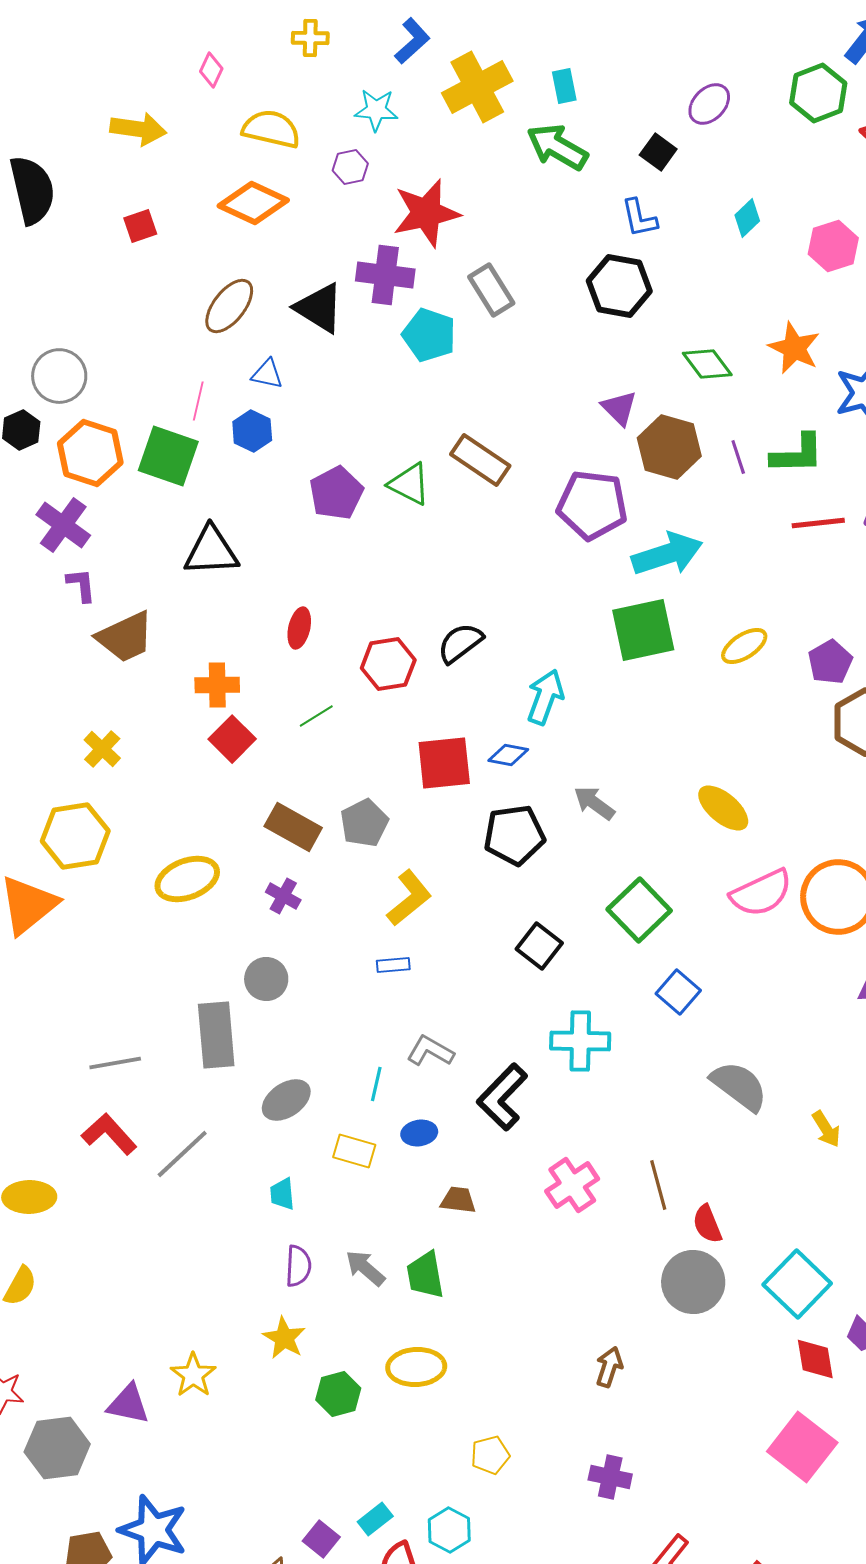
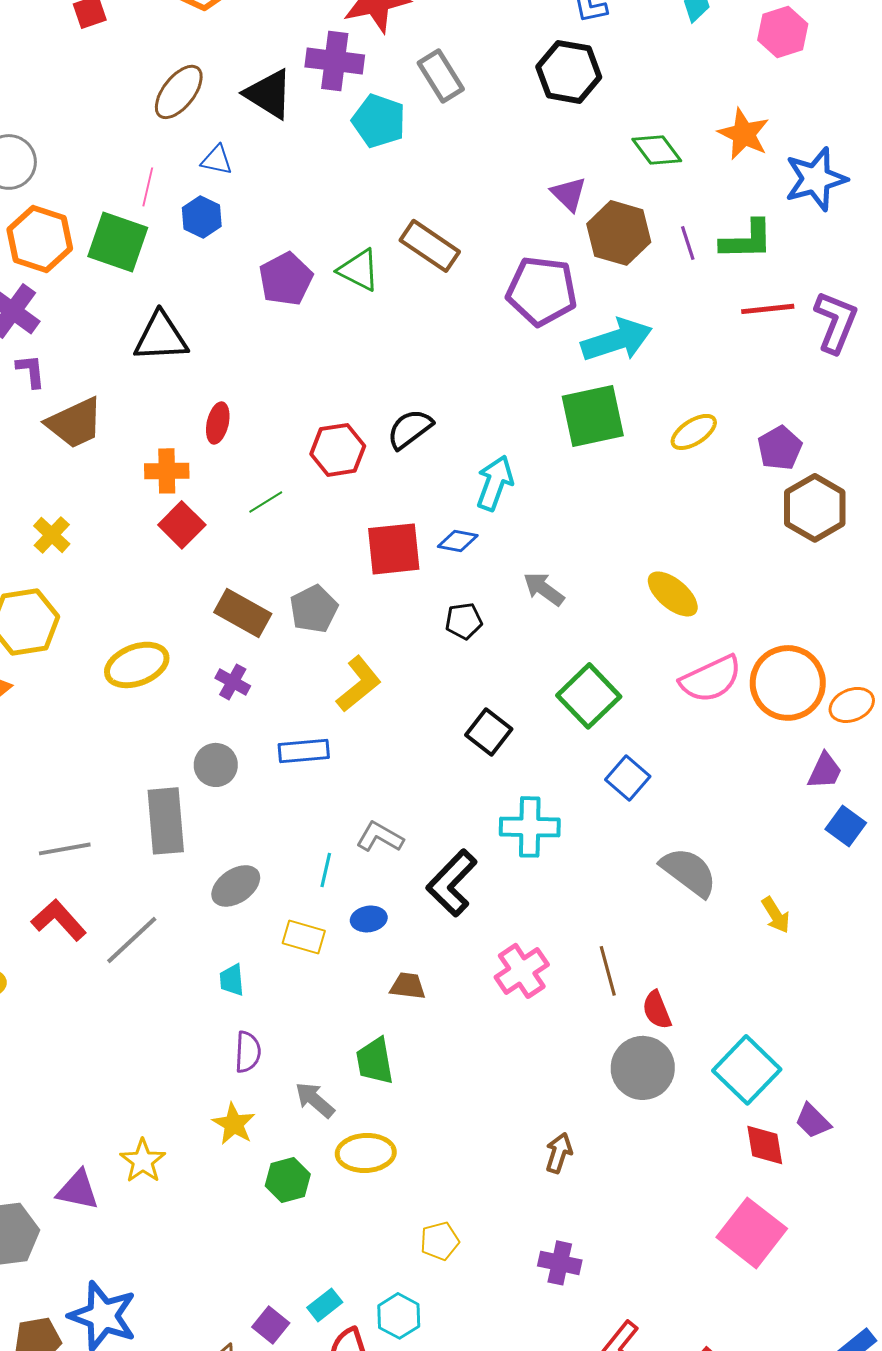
red ellipse: (299, 628) -> (218, 423), moved
black pentagon: (514, 835) -> (464, 621), size x0.6
blue rectangle: (393, 965) -> (304, 751), moved, size x1.5
gray arrow: (365, 1268) -> (315, 1100), moved

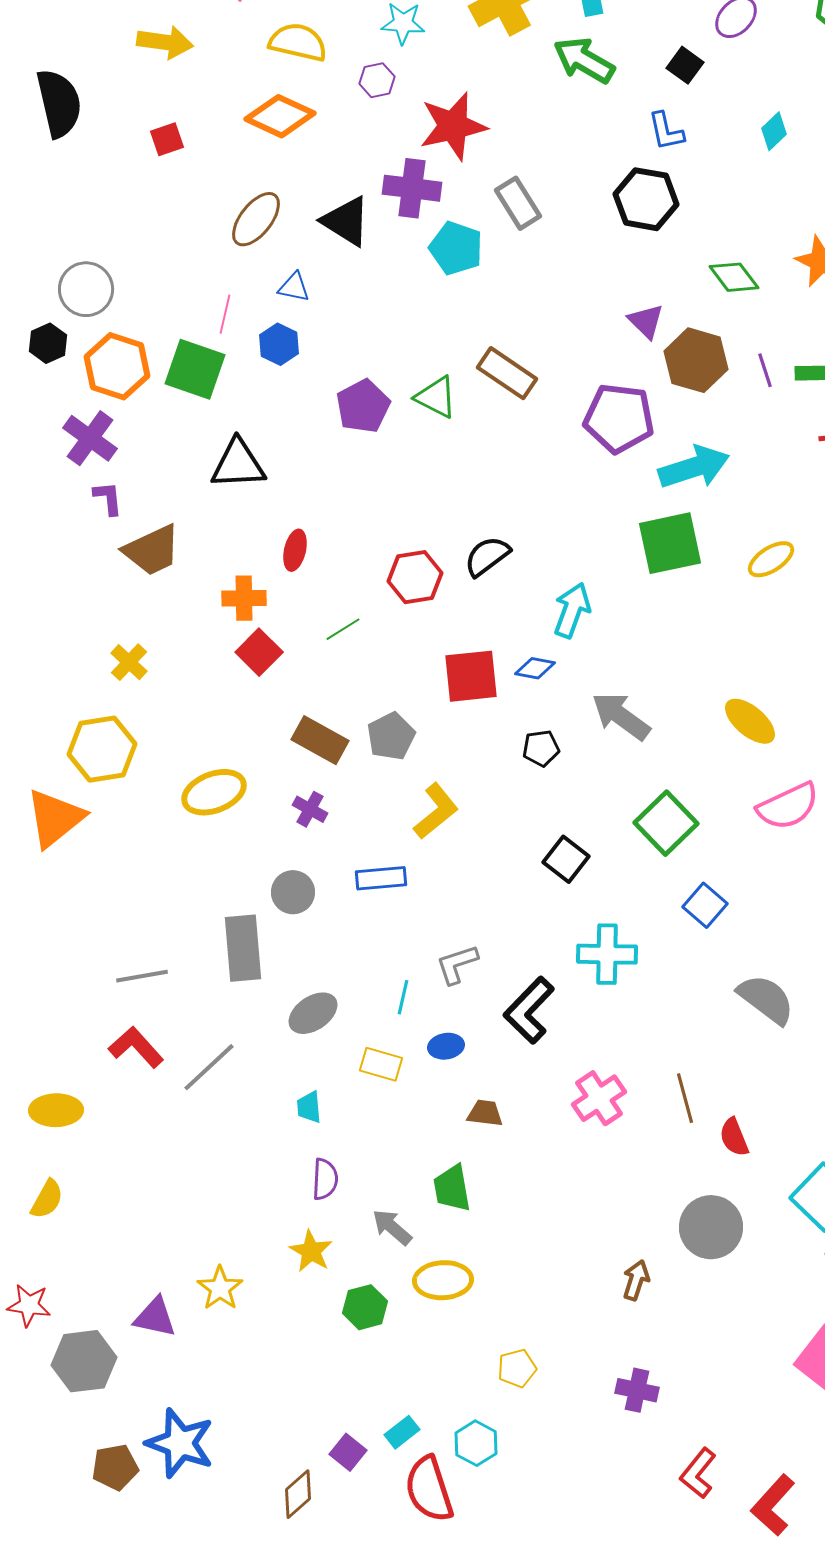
gray arrow: (544, 589) -> (621, 716), size x1.4
gray L-shape: (380, 837) -> (457, 964), turned -48
gray circle: (643, 1068) -> (711, 1227), moved

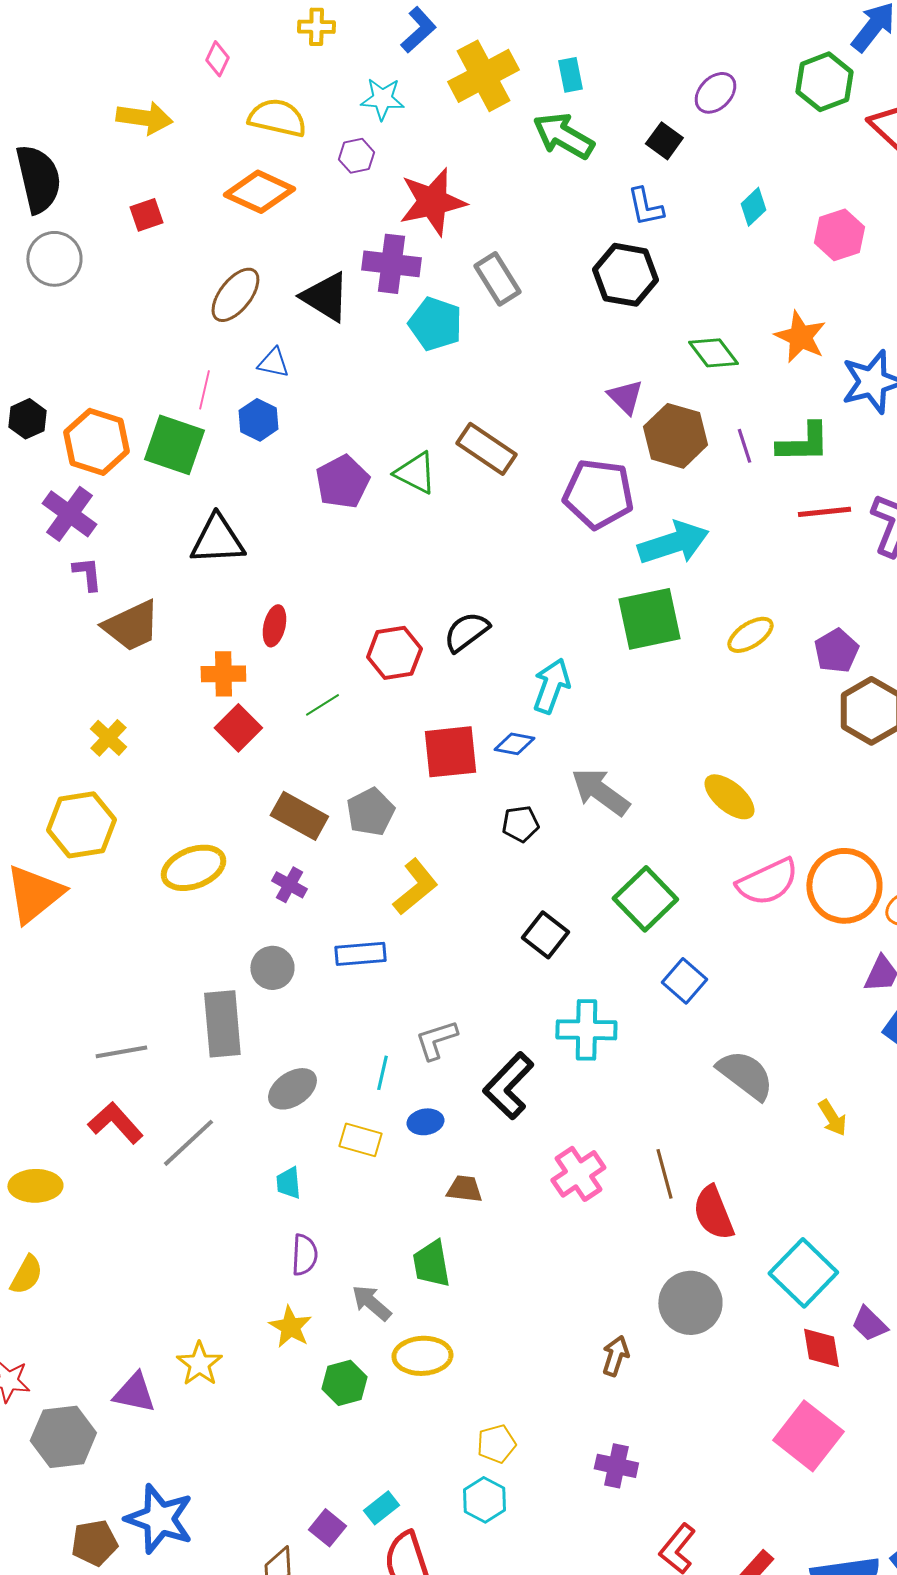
gray circle: (86, 289) -> (54, 259), moved
red semicircle: (734, 1137) -> (713, 1213), size x1.4
cyan hexagon: (476, 1443) -> (484, 1500), moved

